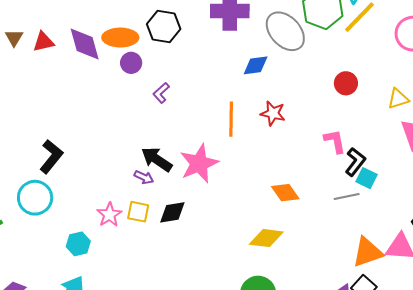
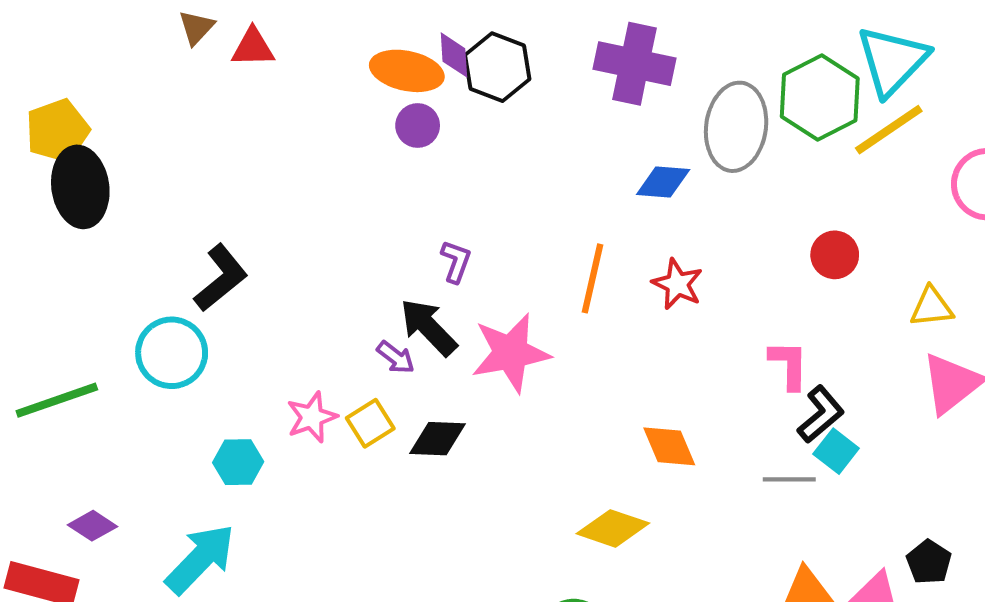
gray ellipse: (285, 31) -> (736, 127), turned 39
purple diamond: (85, 44) -> (454, 55), moved, size x0.6
purple L-shape: (161, 93) -> (456, 262), moved, turned 140
yellow square: (138, 212) -> (370, 423), turned 35

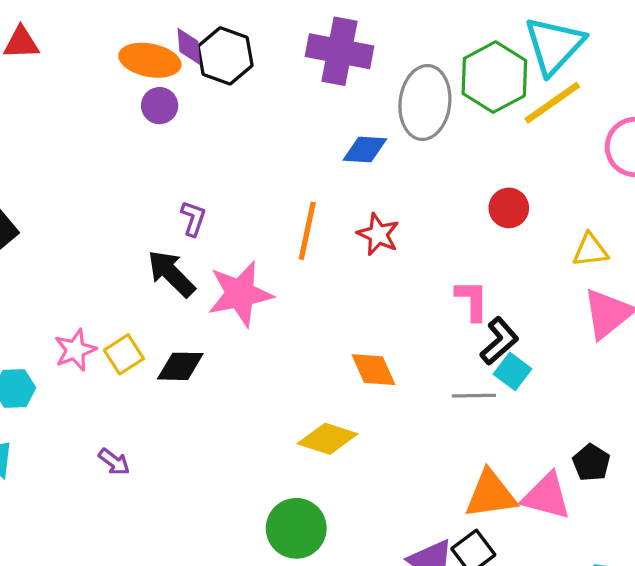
purple arrow: (396, 357) -> (114, 462), moved

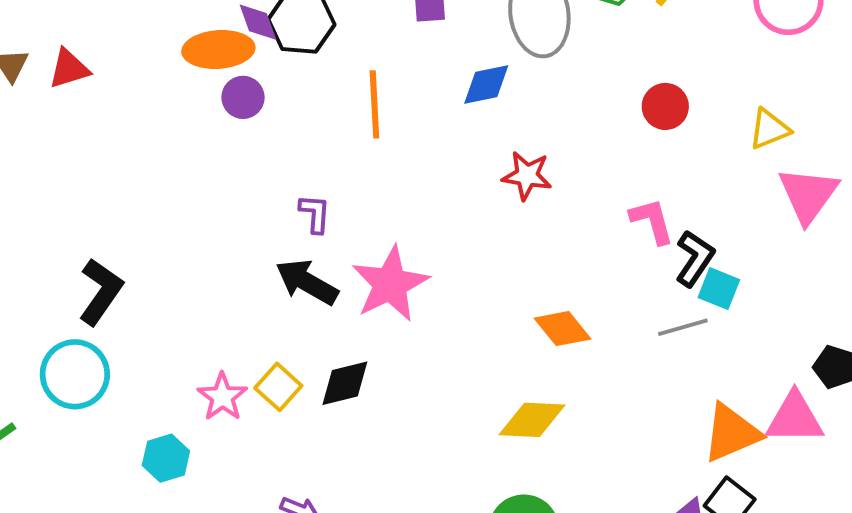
orange line: (307, 231) -> (374, 104), moved

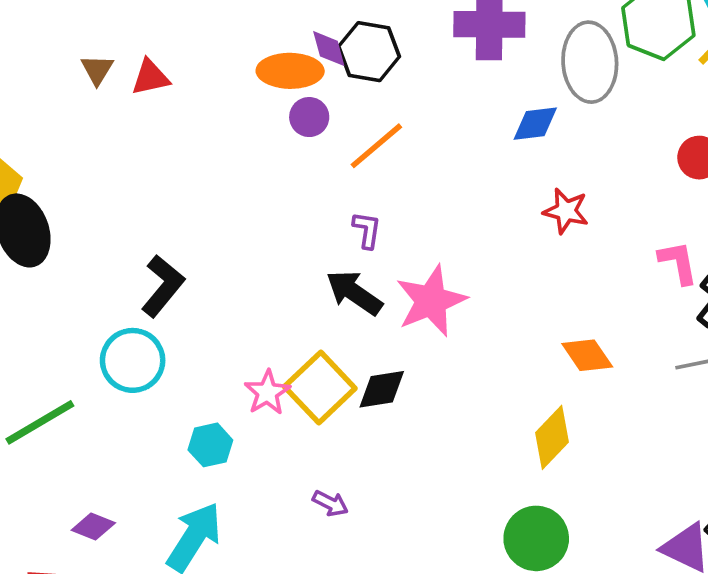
orange line: (374, 104) -> (376, 146), moved, turned 48
yellow square: (278, 387) -> (320, 388), size x1.6
yellow diamond: (532, 420) -> (552, 437), turned -54

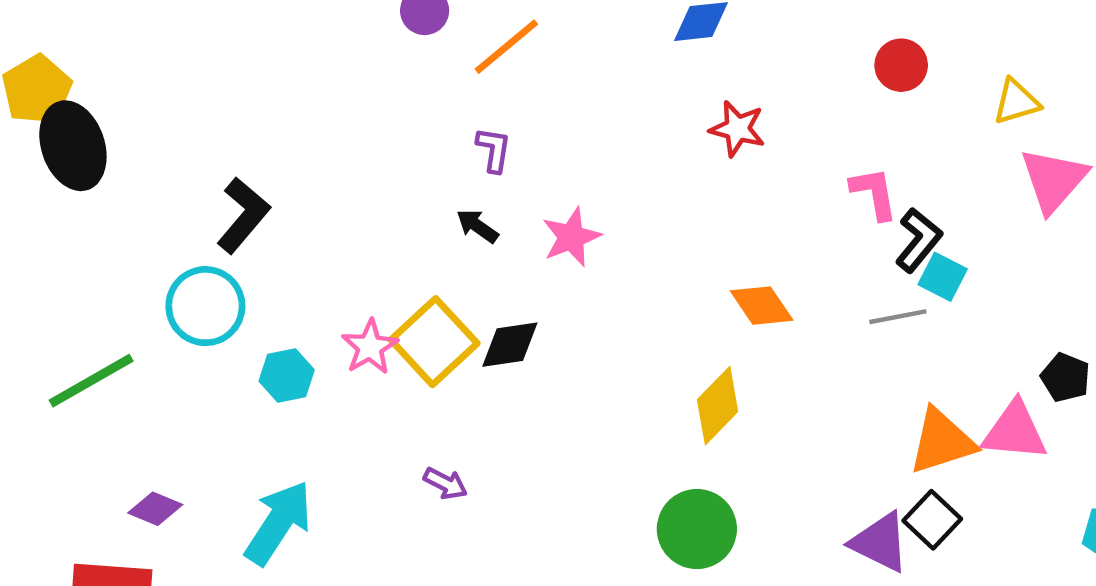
black arrow: (354, 293) -> (477, 226), size x0.6
pink star: (431, 301) -> (571, 237), size x0.7
cyan hexagon: (210, 445) -> (287, 376), moved

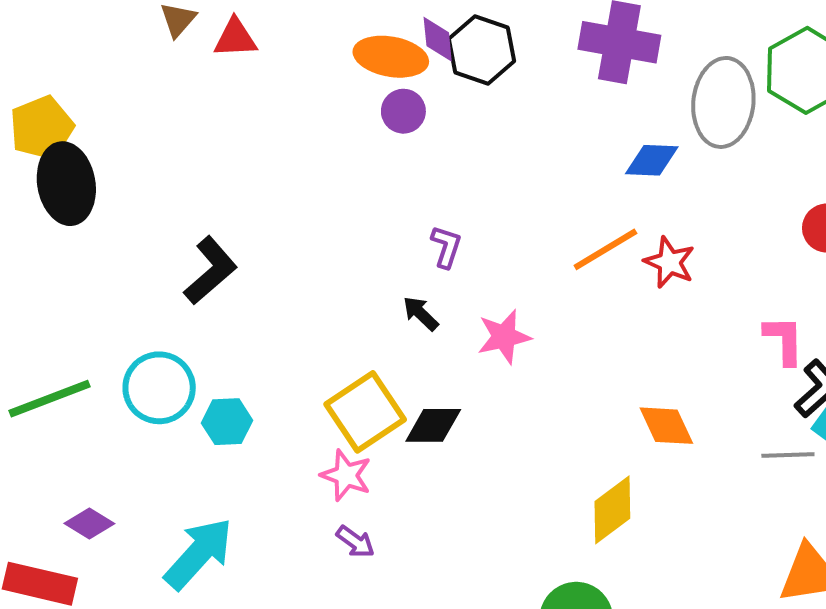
orange line: (506, 47) -> (605, 249), moved
cyan circle: (205, 306) -> (159, 388), moved
pink star: (370, 347) -> (346, 475), moved, turned -30

